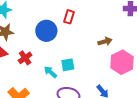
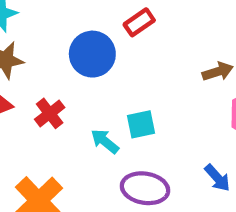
red rectangle: (69, 17) -> (139, 22), turned 40

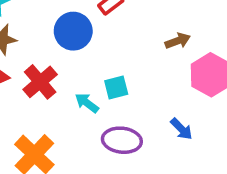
red cross: (50, 113) -> (40, 82), size x1.4

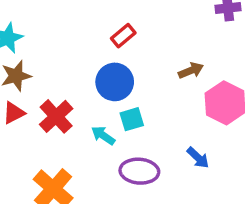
blue circle: (73, 31) -> (115, 82), moved

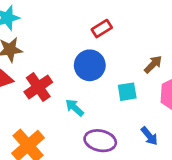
brown arrow: (191, 71) -> (153, 64), turned -30
cyan square: (132, 119) -> (127, 92), moved

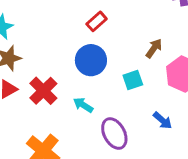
purple ellipse: (100, 141) -> (114, 134), turned 60

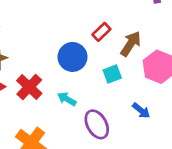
red rectangle: (97, 21) -> (101, 32), moved
brown arrow: (154, 48) -> (131, 44), size x1.4

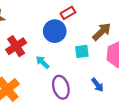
red rectangle: (101, 32) -> (68, 13), moved

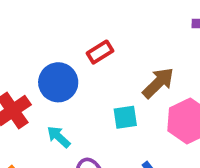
blue circle: (55, 31) -> (58, 82), moved

